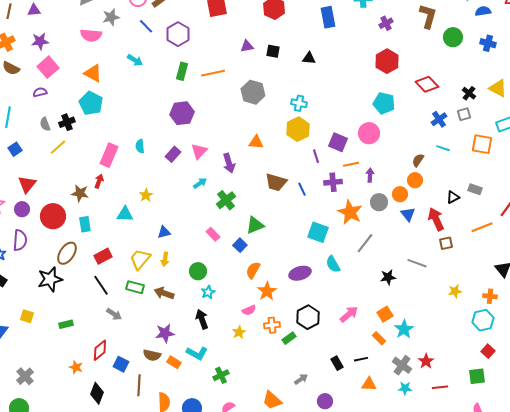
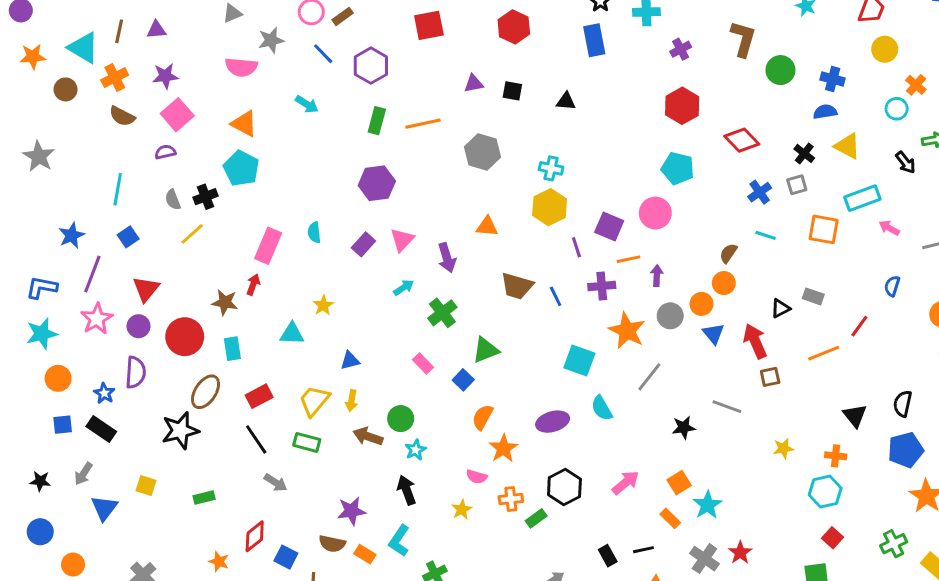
blue semicircle: (483, 11) -> (825, 112), moved
brown arrow: (164, 293) -> (368, 436), moved
pink semicircle: (249, 310) -> (477, 477), turned 40
cyan L-shape: (197, 353) -> (399, 541), turned 95

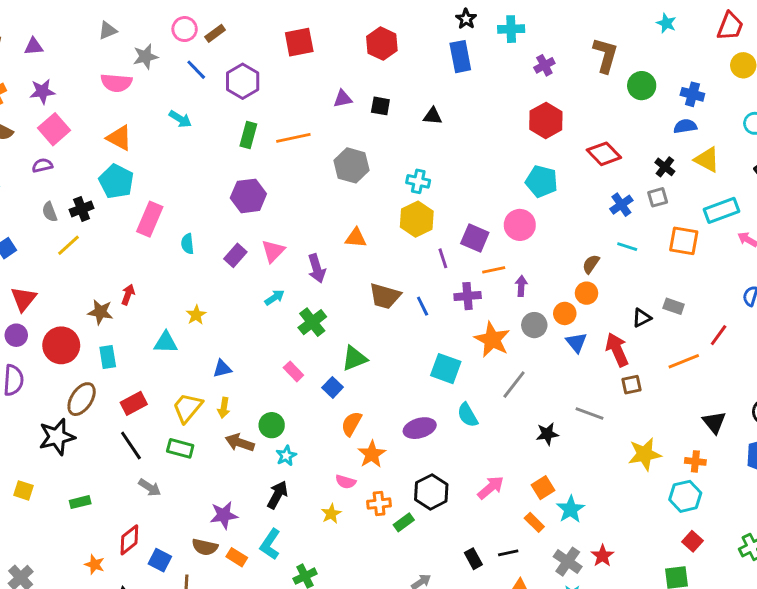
pink rectangle: (268, 246) -> (150, 219), moved
yellow star: (783, 448) -> (645, 454), size x1.6
black arrow: (407, 490) -> (277, 495), turned 48

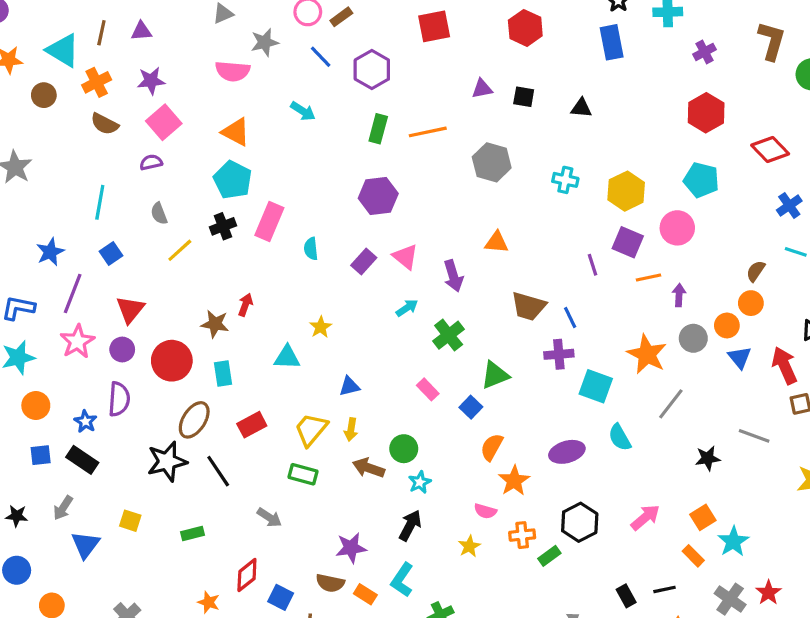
black cross: (82, 209) -> (223, 226), moved
yellow hexagon: (417, 219) -> (626, 191), moved
pink triangle: (273, 251) -> (405, 257), turned -35
purple cross: (468, 296) -> (559, 354), moved
black line: (131, 445) -> (218, 471), moved

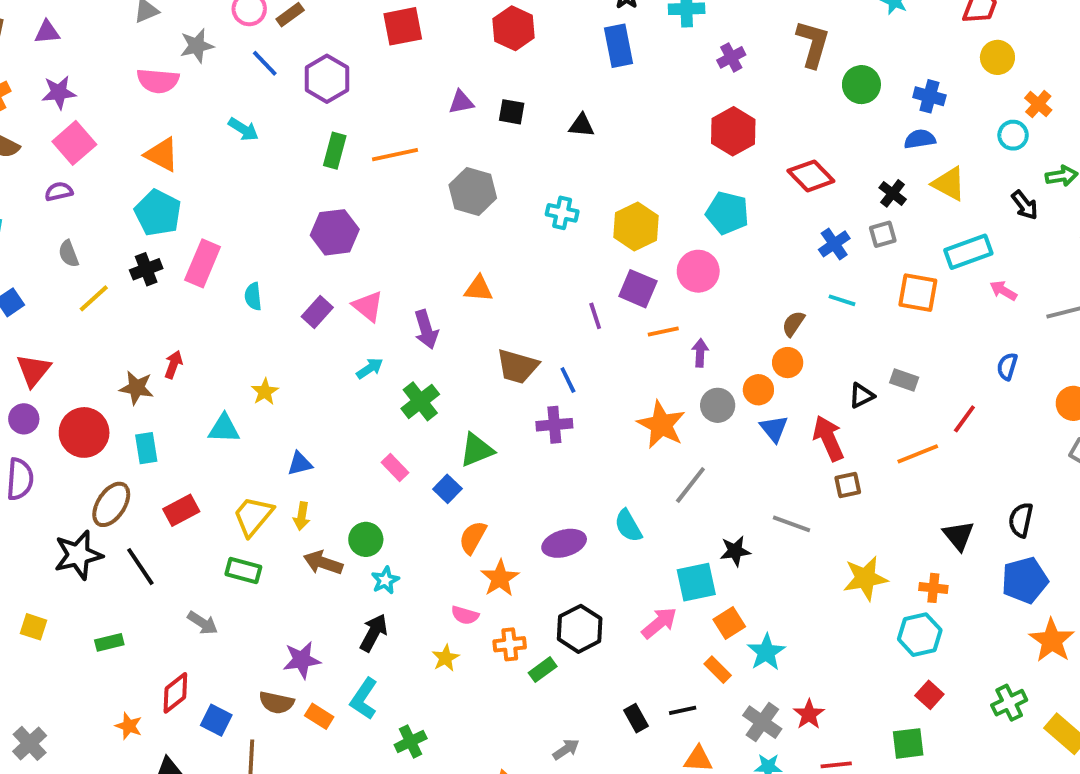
cyan square: (596, 386) -> (696, 582), moved, turned -32

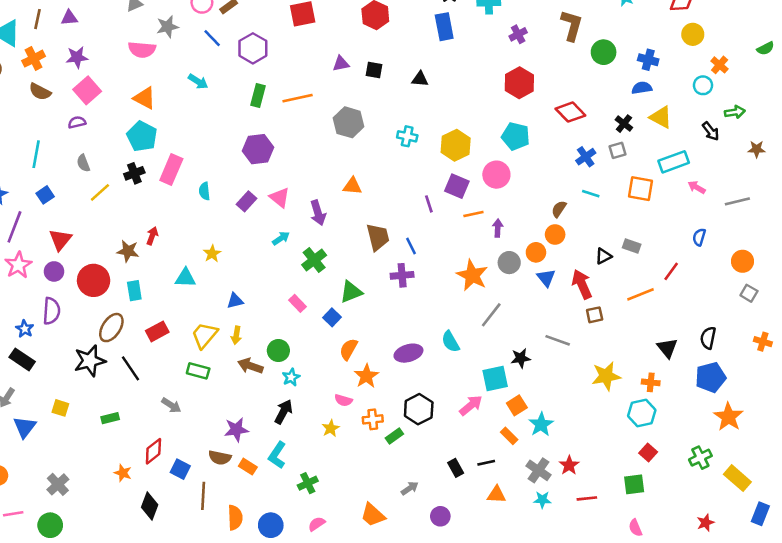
brown trapezoid: (517, 366) -> (378, 237), turned -120

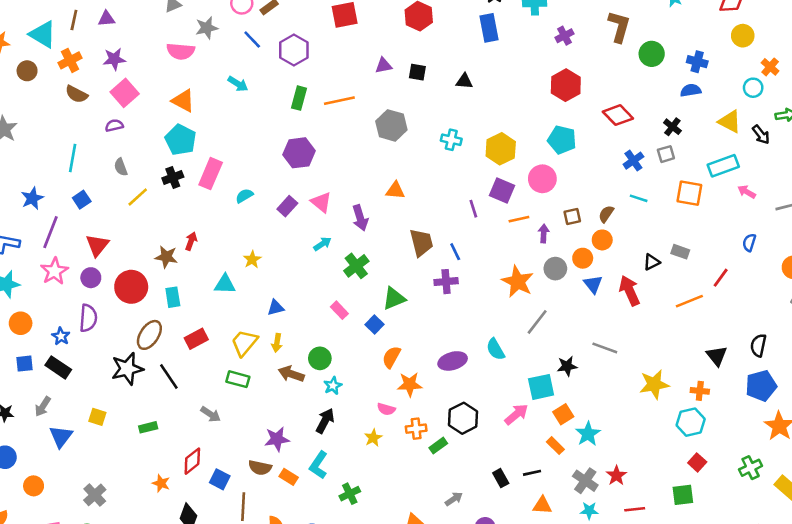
yellow triangle: (661, 117) -> (730, 122), moved
cyan semicircle: (204, 191) -> (244, 196), turned 66
brown square: (595, 315) -> (572, 217), moved
orange star: (366, 376) -> (410, 384), turned 30

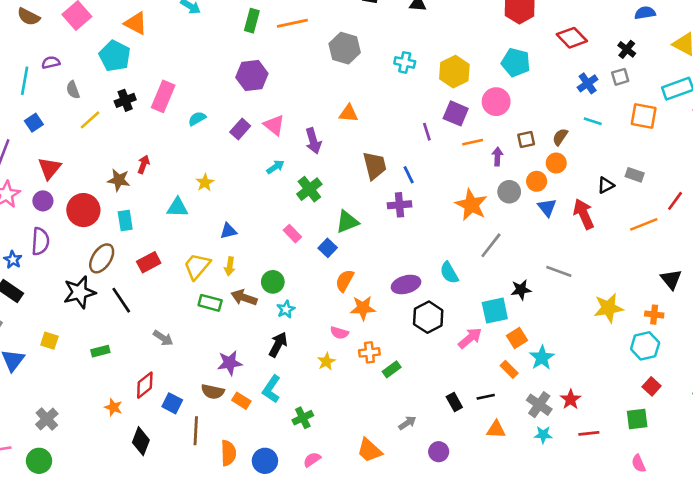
purple semicircle: (114, 125) -> (51, 62), moved
cyan pentagon: (181, 140) -> (115, 56), moved
green rectangle: (238, 379) -> (210, 303), moved
black hexagon: (463, 418) -> (428, 317), moved

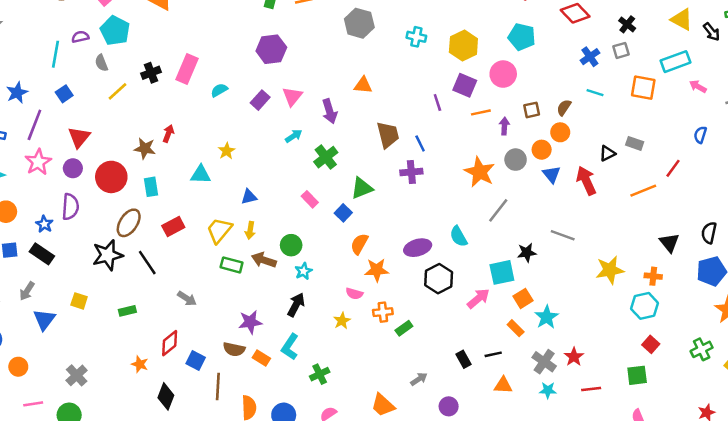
cyan pentagon: (115, 56) -> (115, 31), moved
pink triangle: (274, 125) -> (292, 96), turned 30

